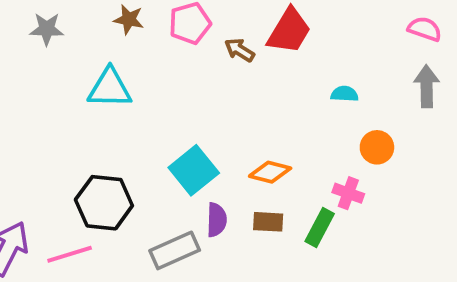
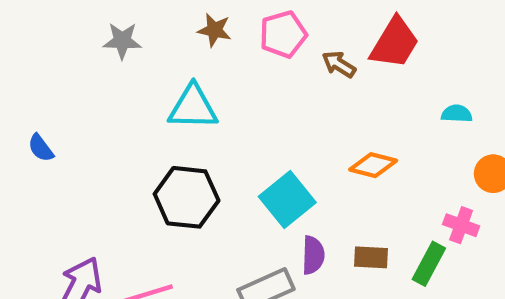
orange diamond: (270, 172) -> (373, 165), moved
black hexagon: (104, 203) -> (187, 197), moved

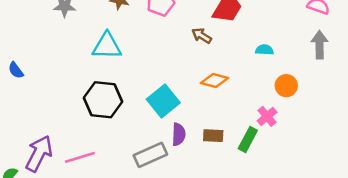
brown arrow: (339, 64) -> (202, 36), moved
pink cross: (461, 225) -> (267, 116), turned 30

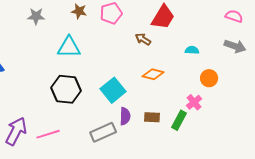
gray arrow: (320, 45) -> (235, 46), turned 110

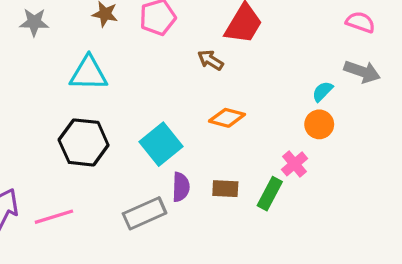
cyan semicircle: (192, 50) -> (323, 91), moved, turned -48

